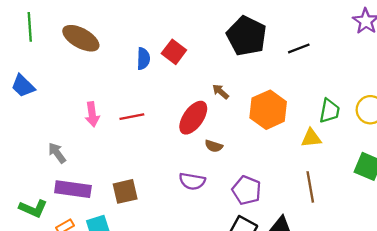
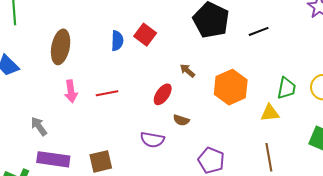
brown ellipse: (81, 38) -> (61, 47), moved, turned 72
red ellipse: (193, 118) -> (163, 94), size x0.7
purple semicircle: (192, 181) -> (152, 140), moved

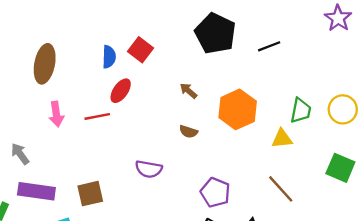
red ellipse: (163, 94) -> (121, 91), moved
brown semicircle: (181, 120) -> (188, 132), moved
brown line: (269, 157) -> (281, 189), turned -32

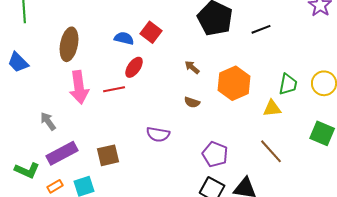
blue semicircle: (109, 57) -> (124, 38), turned -78
pink arrow: (56, 114) -> (79, 87), size x1.5
purple rectangle: (36, 191) -> (62, 153), turned -36

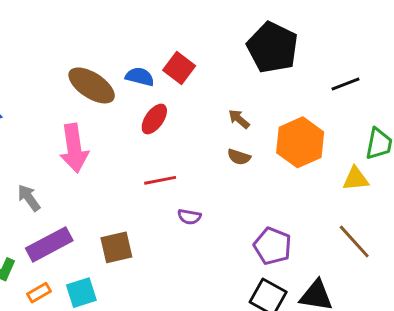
black line: (261, 29) -> (345, 84), moved
brown ellipse: (69, 44) -> (92, 85), moved, turned -68
red line: (114, 89) -> (160, 180), moved
brown semicircle: (192, 102) -> (239, 157), moved
purple semicircle: (158, 134) -> (189, 217), size x0.7

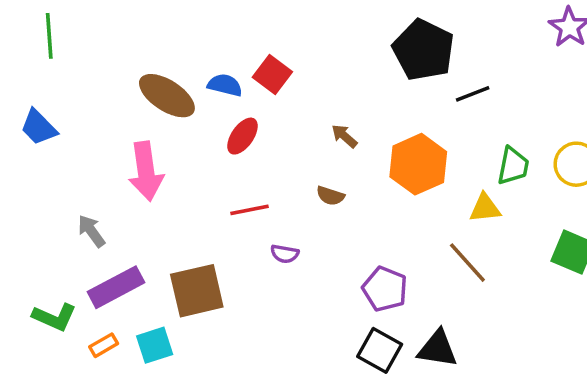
black pentagon: (272, 48) -> (424, 50), moved
brown semicircle: (239, 157) -> (330, 196), moved
brown line: (354, 242) -> (467, 263), moved
brown square: (116, 247) -> (197, 291), size x1.4

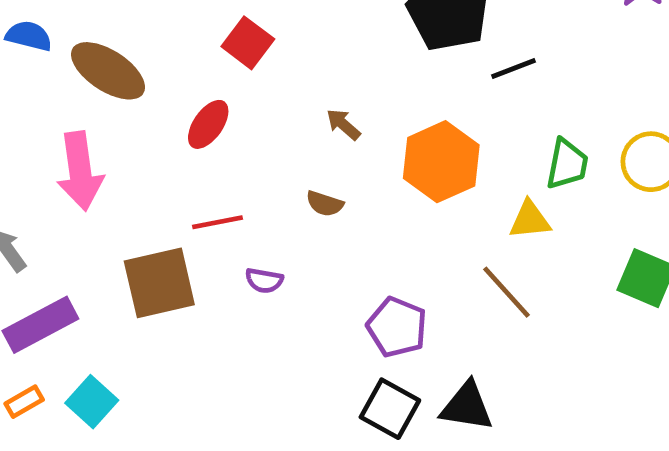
blue semicircle: (225, 85) -> (29, 36), moved
brown square: (197, 291) -> (159, 283), moved
cyan square: (155, 345) -> (92, 402), turned -30

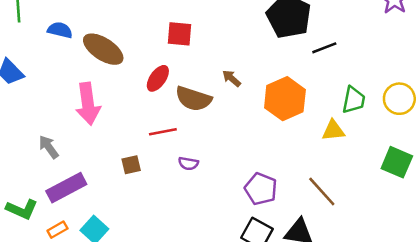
red square: (248, 43) -> (179, 34), turned -32
brown semicircle: (325, 204) -> (193, 99), moved, size x1.8
brown square: (159, 283) -> (131, 165), size x0.5
brown line: (506, 292) -> (322, 191), moved

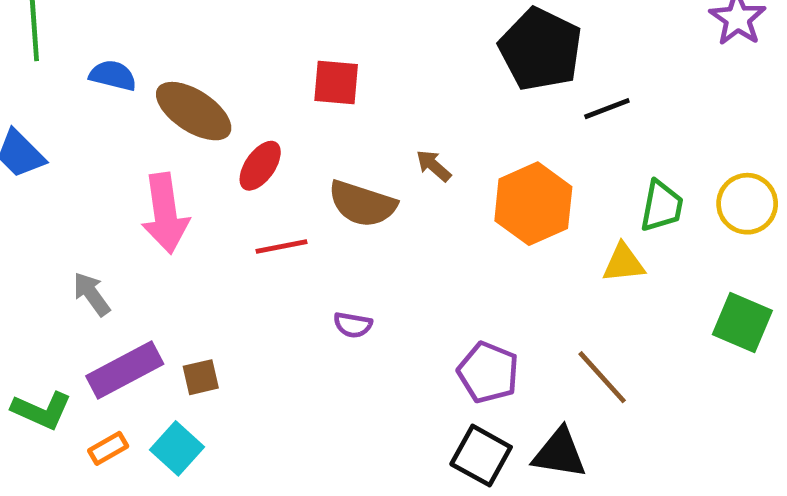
red ellipse: (158, 78) -> (260, 166), moved
red line: (163, 132) -> (282, 246), moved
brown square: (131, 165) -> (201, 377), moved

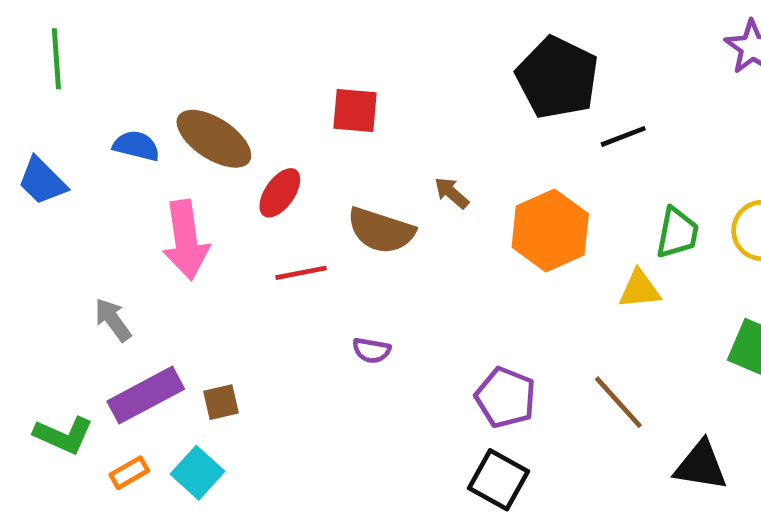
blue semicircle: (113, 75) -> (136, 146), moved
black triangle: (559, 453) -> (701, 466), moved

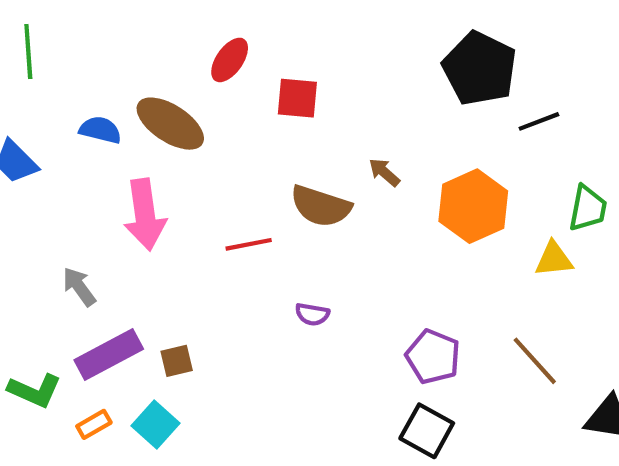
red ellipse: (280, 193) -> (230, 60), moved

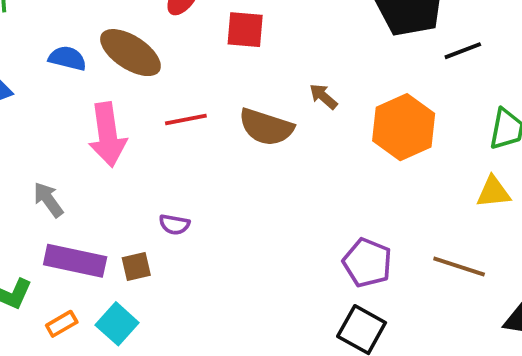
red line: (249, 244) -> (186, 119), moved
yellow triangle: (554, 259) -> (493, 192), moved
purple semicircle: (312, 314) -> (174, 224), moved
purple rectangle: (109, 355) -> (75, 261), turned 40
brown line: (535, 361) -> (459, 266), turned -30

